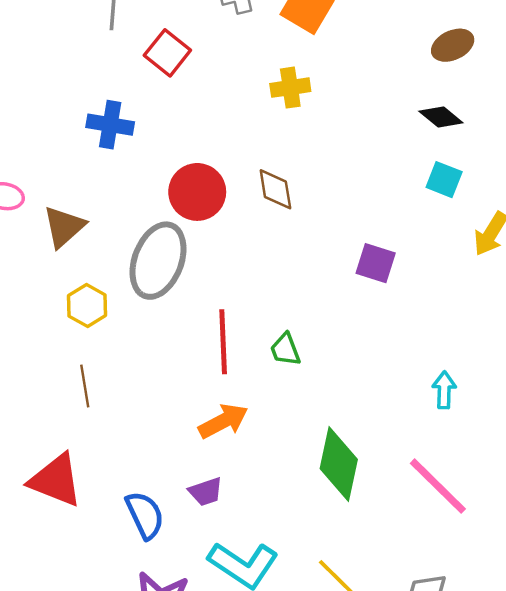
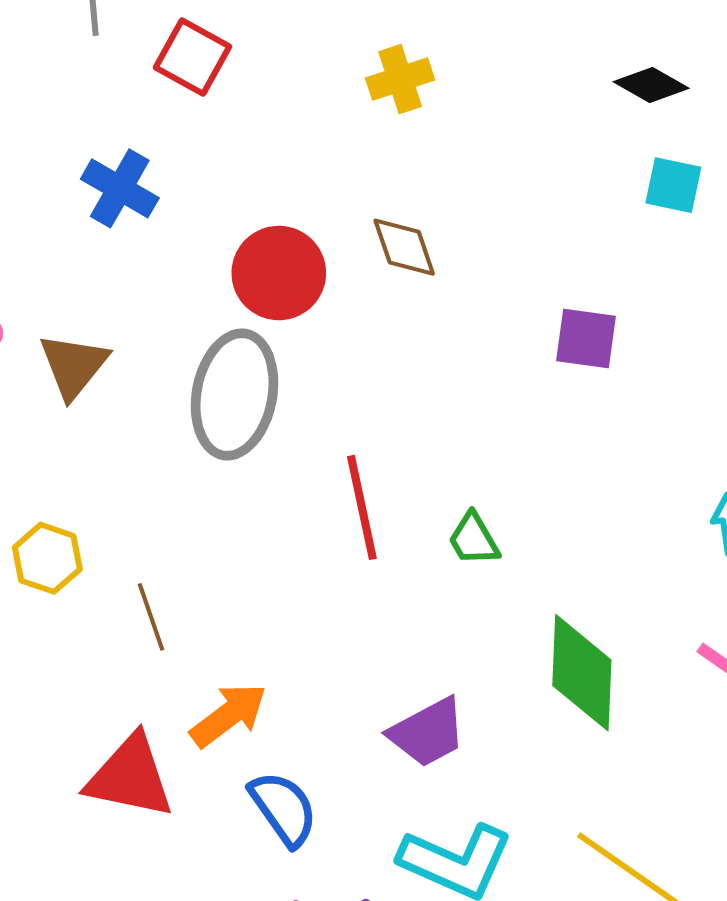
blue cross: (110, 125) -> (120, 188), turned 30
yellow hexagon: (87, 306) -> (47, 558), moved
green trapezoid: (285, 350) -> (474, 539), moved
orange arrow: (223, 421) -> (229, 715), moved
purple trapezoid: (206, 492) -> (428, 732), moved, size x1.4

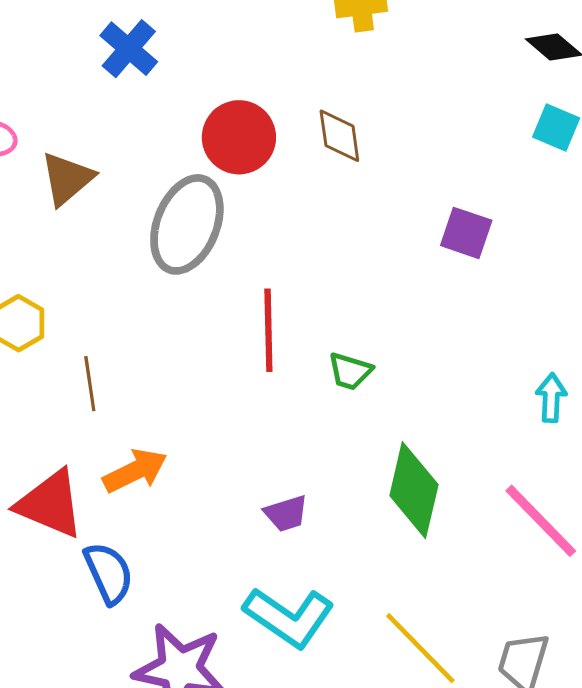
green trapezoid: (474, 539) -> (350, 371), turned -54
purple trapezoid: (428, 732) -> (286, 513), size x0.7
blue semicircle: (284, 809) -> (109, 573), moved

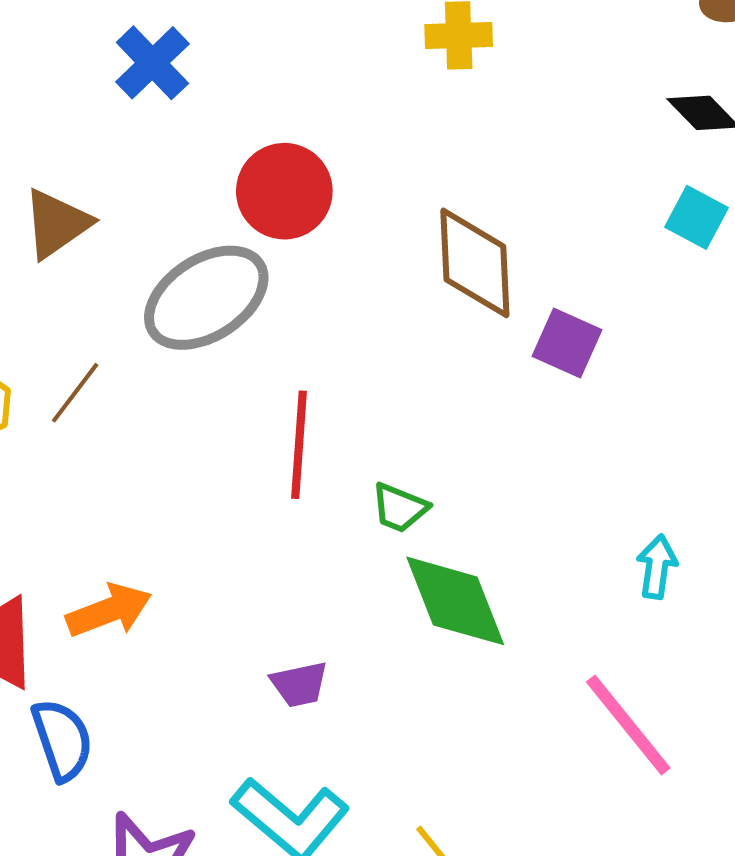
brown diamond: (339, 136) -> (475, 263), moved, size x1.5
gray ellipse: (187, 224) -> (206, 298), turned 30
brown line: (90, 384) -> (75, 393), moved, turned 40
green diamond: (414, 490) -> (455, 601), moved, turned -40

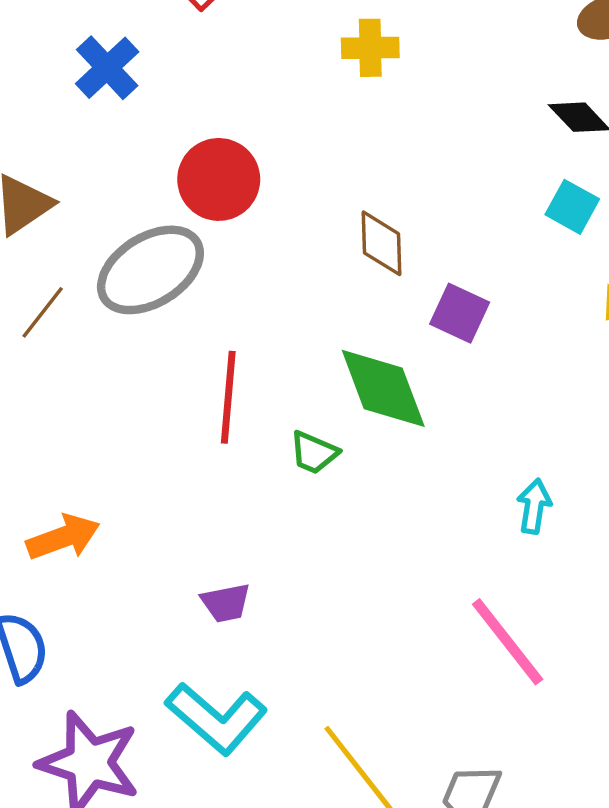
brown diamond: (475, 263) -> (381, 243), size x0.7
brown line: (75, 393) -> (43, 312), moved
green diamond: (455, 601) -> (383, 388), moved

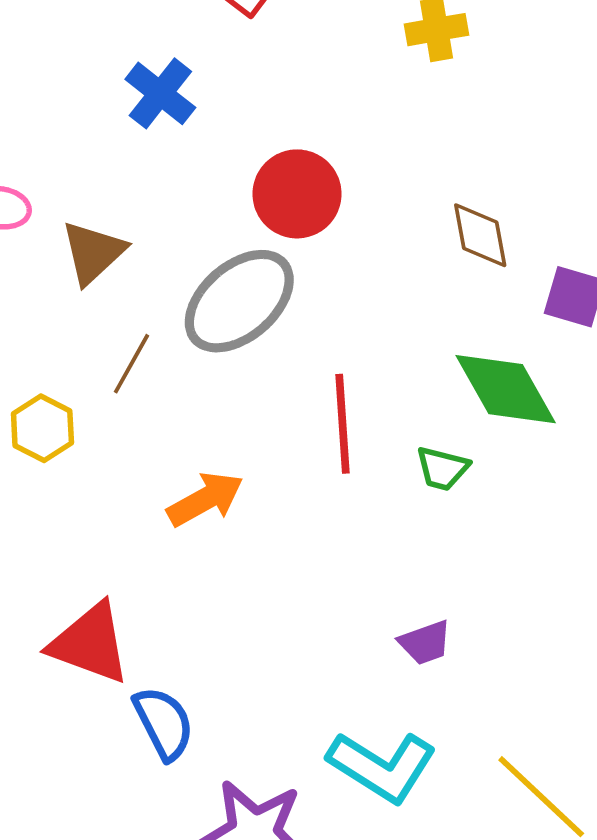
orange arrow: (63, 537) -> (205, 499), moved
purple trapezoid: (226, 603) -> (425, 643), moved

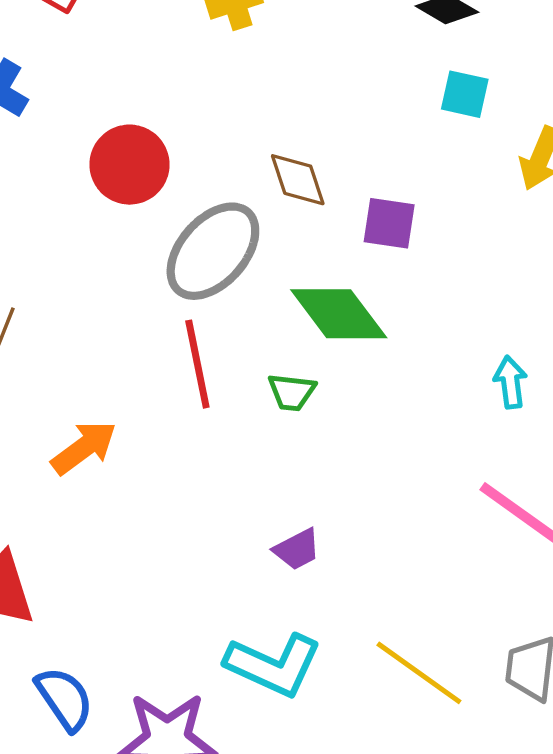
gray ellipse: (239, 301) -> (213, 251), moved
blue semicircle: (164, 723) -> (65, 699), moved

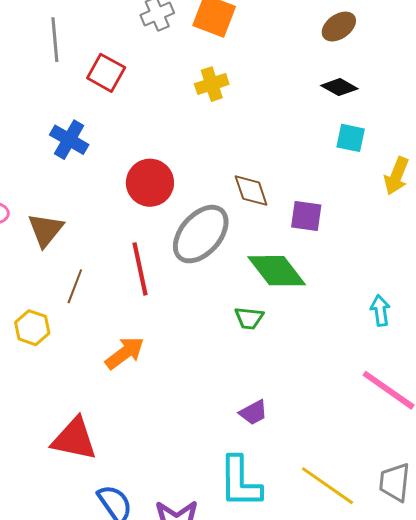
red line: (197, 364) -> (140, 269), moved
cyan L-shape: (273, 665) -> (240, 482), turned 66

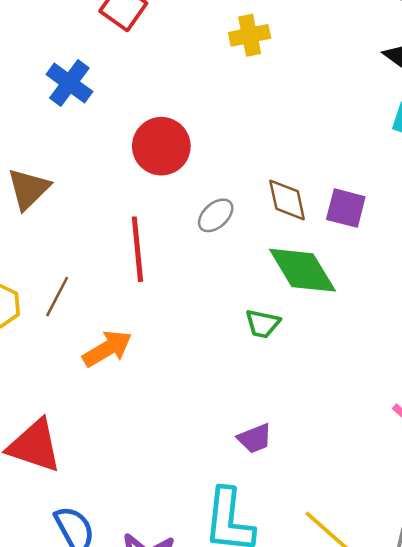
brown diamond: (251, 191) -> (287, 200), moved
gray ellipse: (201, 234) -> (216, 215), size x0.5
brown line: (75, 286) -> (57, 297), moved

